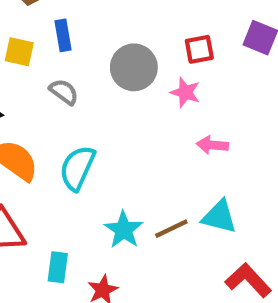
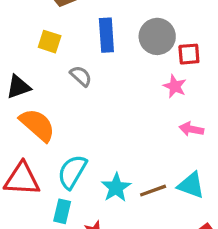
blue rectangle: (63, 35) -> (106, 35), moved, size x1.4
gray circle: (134, 67) -> (157, 36), moved
cyan semicircle: (77, 168) -> (72, 172), moved

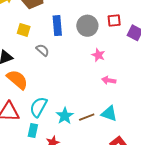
red square: (189, 54) -> (114, 21), moved

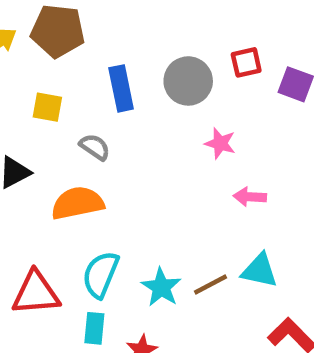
orange semicircle: (17, 80) -> (77, 203), moved, turned -45

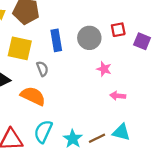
yellow square: (47, 107) -> (20, 48), size x1.6
gray semicircle: (95, 147) -> (42, 69), turned 32
orange semicircle: (77, 203) -> (33, 96), turned 35

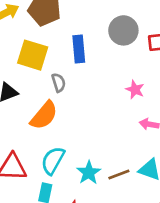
gray circle: (89, 38) -> (123, 30), moved
orange semicircle: (33, 96) -> (44, 115), turned 100

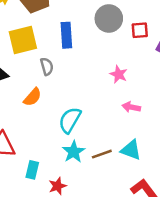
yellow square: (33, 55) -> (23, 40), turned -32
orange semicircle: (44, 115) -> (32, 97), size x0.7
cyan semicircle: (53, 161) -> (70, 120), moved

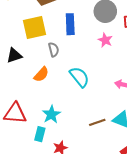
pink star: (119, 74) -> (105, 40), moved
cyan semicircle: (70, 120) -> (79, 77), moved, turned 110
cyan star: (74, 152) -> (51, 114), moved

